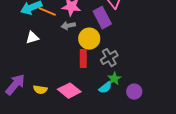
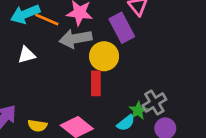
gray arrow: (68, 26) -> (75, 39), size x1.6
gray cross: (109, 58) -> (154, 103), moved

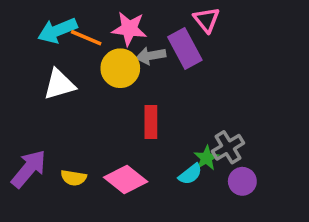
gray arrow: (75, 39) -> (151, 56), moved, size x0.7
white triangle: (27, 55) -> (59, 84), size x1.4
yellow circle: (104, 56) -> (120, 68), moved

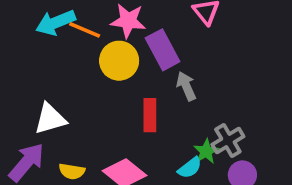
purple rectangle: (185, 48) -> (163, 50), moved
gray arrow: (151, 56) -> (186, 86), moved, turned 76
white triangle: (59, 84) -> (50, 119), moved

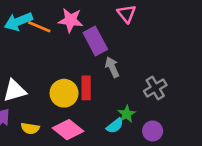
yellow circle: (119, 61) -> (64, 93), moved
gray cross: (228, 140) -> (155, 88), moved

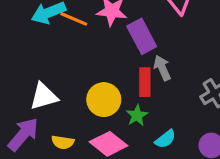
red rectangle: (86, 88) -> (145, 82), moved
green star: (127, 114) -> (137, 115), moved

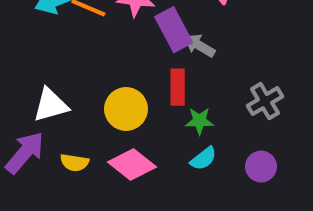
gray arrow: (162, 68) -> (199, 45), moved, turned -35
green star: (137, 115) -> (199, 121), moved, turned 30

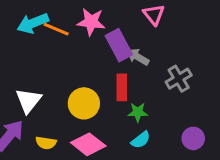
gray cross: (265, 101) -> (179, 79), moved
white triangle: (51, 105) -> (28, 101), turned -36
purple circle: (261, 167) -> (193, 138), moved

